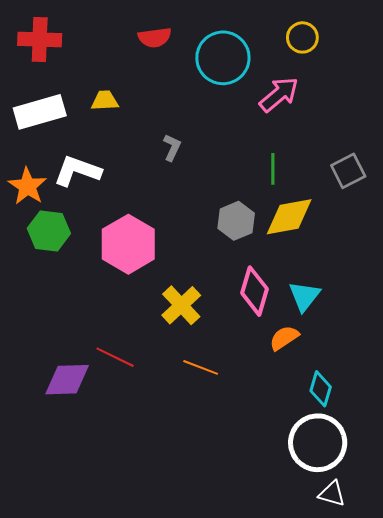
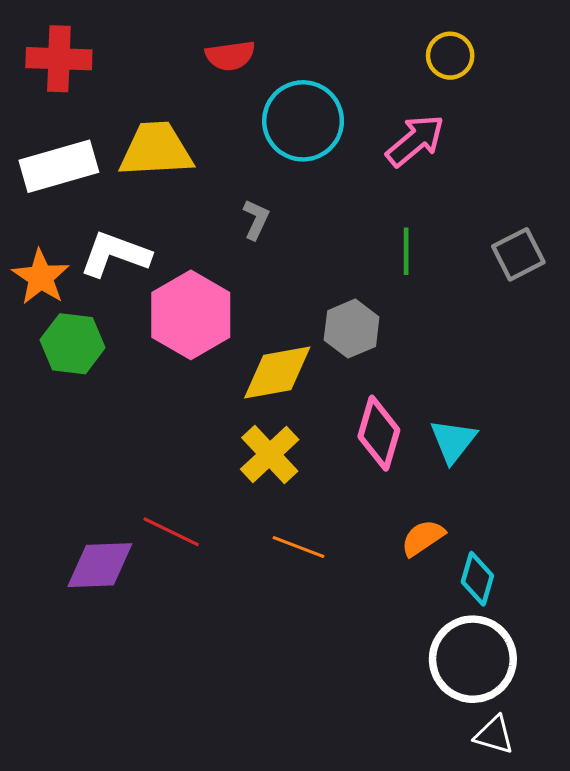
cyan circle: (223, 58) -> (303, 121), moved
yellow trapezoid: (105, 101) -> (156, 150), size x1.8
yellow diamond: (289, 217) -> (277, 373), moved
pink hexagon: (128, 244) -> (191, 315), moved
orange semicircle: (284, 338) -> (423, 538), moved

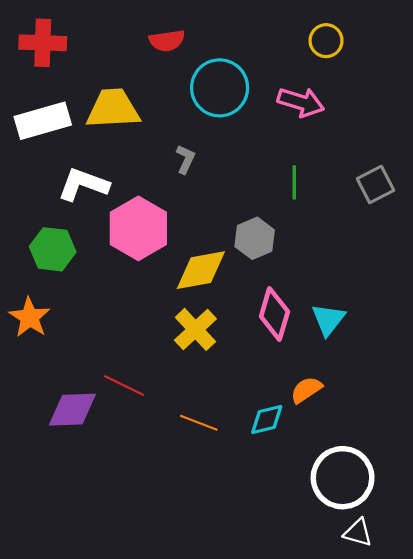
pink arrow: (415, 141) -> (301, 102), turned 57
orange star: (41, 277) -> (30, 317), moved
orange line: (298, 547) -> (199, 423), moved
cyan diamond: (477, 579) -> (267, 419), moved, turned 60

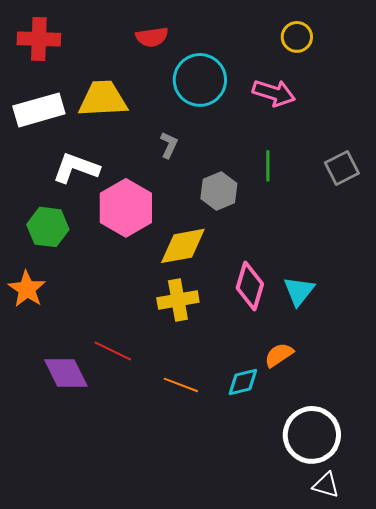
gray hexagon: (255, 238) -> (219, 191), moved
yellow cross: (195, 329) -> (178, 300), turned 33
purple diamond: (72, 410) -> (66, 373), turned 66

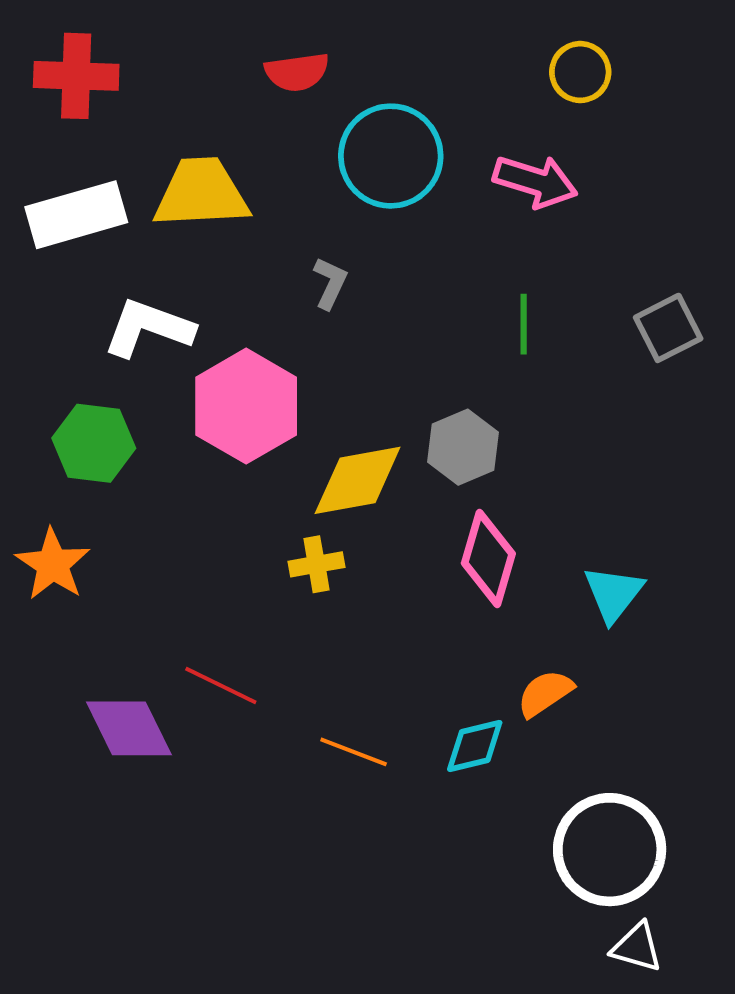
gray hexagon: (219, 191) -> (463, 447), moved
cyan triangle: (299, 291) -> (613, 594), moved
yellow cross: (178, 300) -> (316, 564), moved, size x0.7

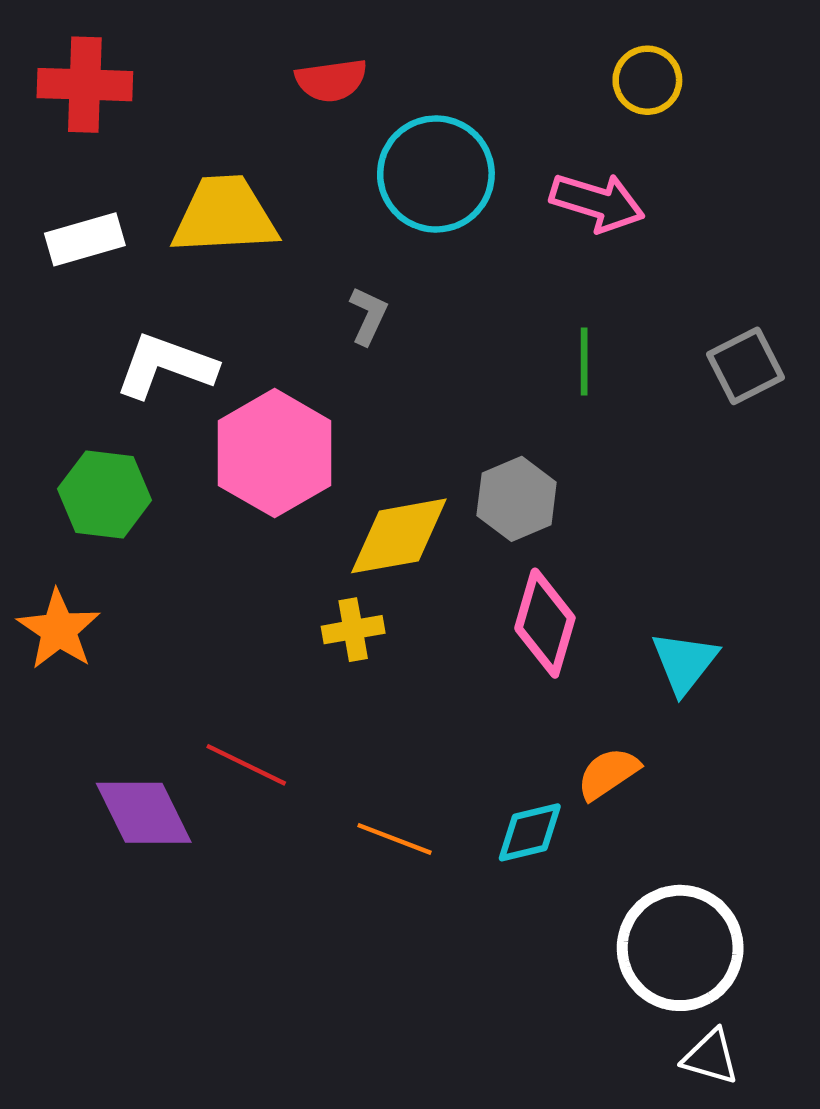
white rectangle: (76, 215) -> (85, 239), size x0.7

